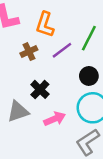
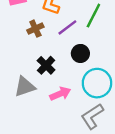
black circle: (89, 76) -> (80, 53), moved

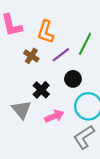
brown cross: (35, 29) -> (31, 56), turned -32
gray triangle: (25, 87) -> (21, 110), turned -50

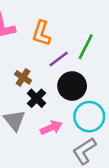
brown cross: (31, 56) -> (23, 77), moved
black circle: (73, 79) -> (72, 86), size x1.5

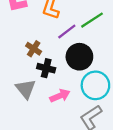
green line: (86, 47) -> (92, 20), turned 30
black cross: (37, 98) -> (46, 68), turned -30

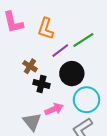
gray triangle: (26, 89) -> (32, 122), moved

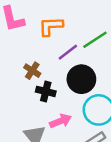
orange L-shape: (46, 29) -> (51, 26), turned 70

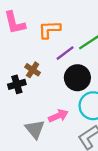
black cross: (46, 91) -> (17, 84), moved, turned -30

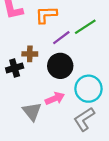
brown cross: (33, 70) -> (30, 54), turned -32
black circle: (77, 78) -> (60, 66), moved

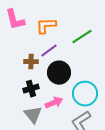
purple line: (61, 38) -> (49, 51), moved
black cross: (15, 68) -> (31, 89), moved

